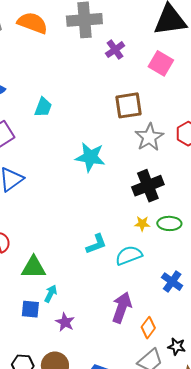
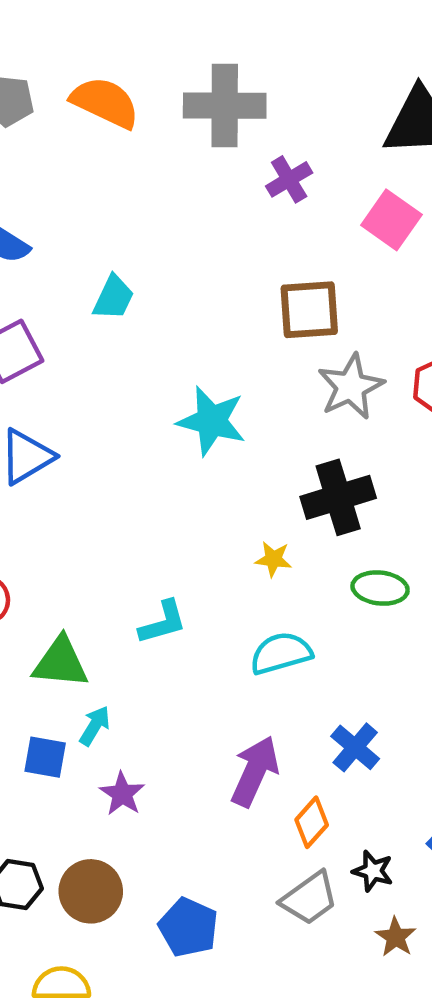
yellow star: (142, 224) -> (273, 559), moved
cyan L-shape: (96, 244) -> (163, 622), moved
blue cross: (172, 282) -> (355, 747), moved

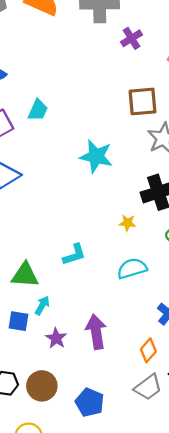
cyan trapezoid: (113, 298) -> (38, 110), moved
purple arrow: (255, 771) -> (96, 332), moved, turned -32

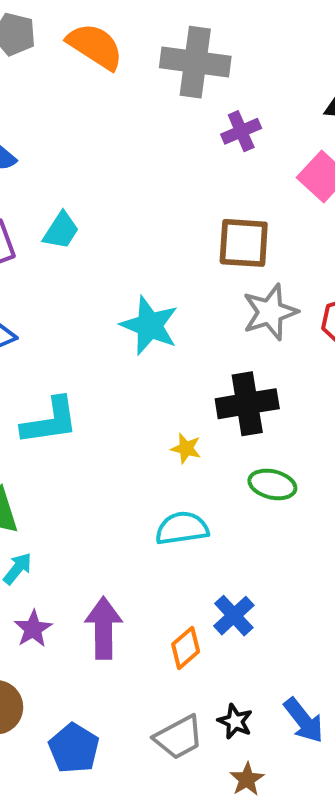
cyan L-shape: (74, 255) -> (50, 421), moved, size x1.4
orange diamond: (148, 350) -> (186, 648), moved

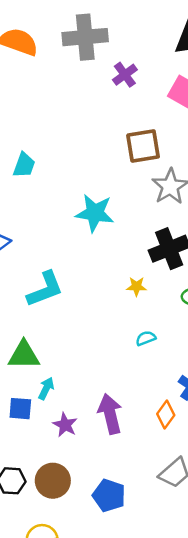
cyan semicircle: (182, 528) -> (146, 338), size x0.6

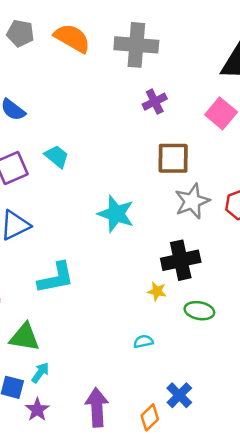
purple cross: (125, 75) -> (155, 102), moved
cyan trapezoid: (24, 165) -> (57, 156), turned -80
yellow star: (136, 286) -> (157, 291), moved
purple star: (65, 425) -> (37, 410), moved

